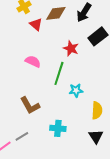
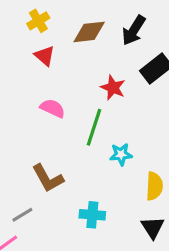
red triangle: (36, 24) -> (45, 56), moved
gray line: (22, 136) -> (22, 215), moved

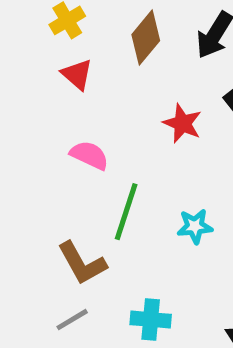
brown diamond: (89, 32) -> (146, 38), turned -44
green line: (94, 127) -> (126, 212), moved
gray line: (22, 215) -> (72, 320), moved

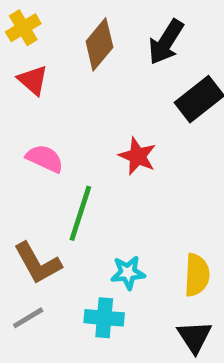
red star: (183, 123) -> (137, 156), moved
cyan star: (195, 226) -> (128, 273), moved

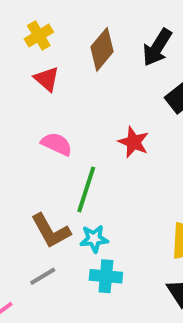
cyan star: (128, 273) -> (94, 239), moved

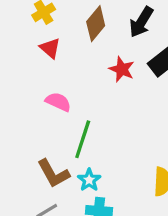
red star: (134, 142) -> (122, 69), moved
cyan star: (94, 239) -> (89, 180), turned -30

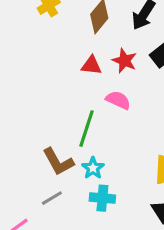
red triangle: (50, 48) -> (91, 65), moved, turned -35
pink semicircle: (58, 102) -> (118, 100), moved

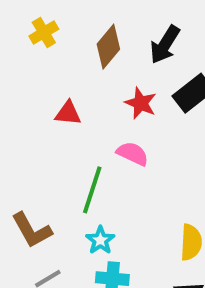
red triangle: (91, 65) -> (68, 113), moved
brown L-shape: (58, 162) -> (32, 230), moved

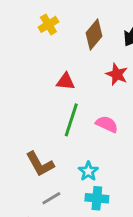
pink semicircle: (133, 154) -> (107, 124), moved
green line: (92, 190) -> (71, 120), moved

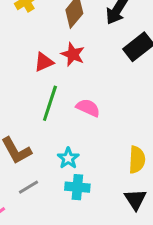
red star: (117, 74) -> (73, 54), moved
red triangle: (66, 81) -> (44, 62), turned -30

